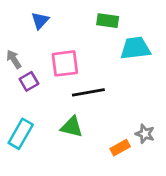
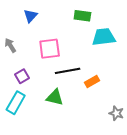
purple square: (29, 81) -> (22, 76), moved
gray star: (145, 134) -> (116, 113), moved
orange rectangle: (120, 148) -> (92, 81), moved

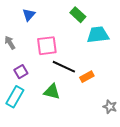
green rectangle: (82, 16) -> (78, 15), turned 35
black line: (68, 71) -> (64, 67), turned 35

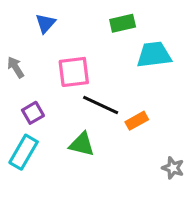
green rectangle: (78, 15) -> (123, 23), turned -56

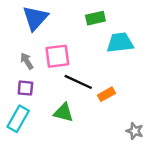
blue triangle: (46, 23) -> (35, 18), size x1.6
gray arrow: (16, 67) -> (27, 61), moved
purple square: (33, 113) -> (25, 88), turned 35

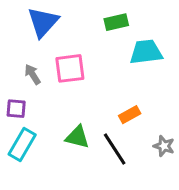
black line: (78, 82) -> (115, 149), moved, turned 32
purple square: (25, 88) -> (16, 109), moved
gray star: (135, 131) -> (164, 146), moved

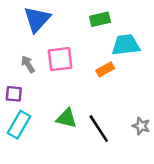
orange rectangle: (130, 115) -> (105, 69), moved

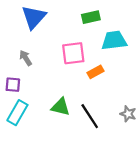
pink square: (60, 59) -> (73, 53), moved
orange rectangle: (105, 69) -> (95, 72), moved

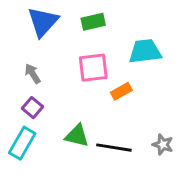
green rectangle: (91, 17) -> (93, 22), moved
purple square: (13, 85) -> (33, 108), moved, turned 35
black line: (90, 116) -> (114, 148), turned -48

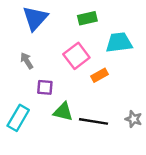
green rectangle: (93, 22) -> (87, 18), moved
pink square: (93, 68) -> (76, 56), turned -30
purple square: (33, 108) -> (45, 87), moved, turned -35

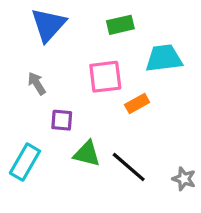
pink square: (76, 56) -> (105, 77), turned 30
gray star: (134, 119) -> (184, 179), moved
black line: (93, 121) -> (129, 167), turned 32

